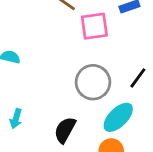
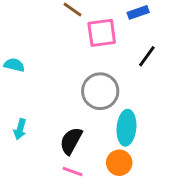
black line: (138, 78) -> (147, 56), moved
cyan ellipse: (118, 117) -> (126, 128), turned -40

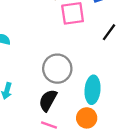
gray circle: (100, 91) -> (57, 69), moved

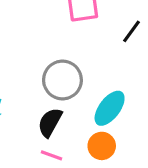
cyan ellipse: (93, 90) -> (110, 108), turned 32

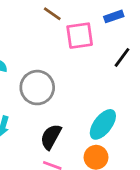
gray circle: (62, 80) -> (37, 88), moved

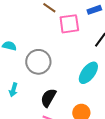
cyan ellipse: (103, 124) -> (88, 73), moved

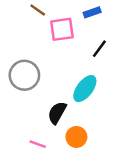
black semicircle: (48, 98) -> (57, 113), moved

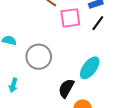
black line: (99, 49) -> (98, 23), moved

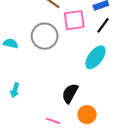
gray circle: (39, 57) -> (45, 36), moved
cyan ellipse: (90, 68) -> (95, 57), moved

